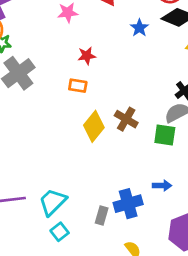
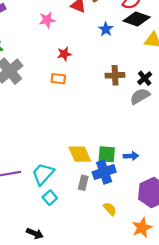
brown cross: (126, 119) -> (115, 75), moved, turned -30
yellow diamond: (94, 126) -> (80, 154), moved, turned -60
green square: (165, 135) -> (107, 154), moved

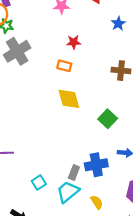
yellow diamond: (80, 154) -> (69, 99), moved
green square: (107, 154) -> (108, 119), moved, turned 30
cyan trapezoid: (43, 174) -> (68, 192), moved

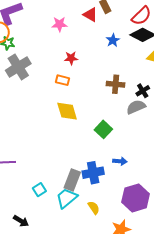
gray rectangle: (74, 173) -> (72, 180), size x1.5

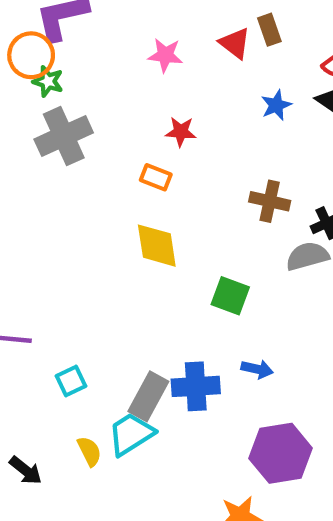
green square: (103, 129) -> (230, 296), turned -30
cyan square: (39, 190) -> (71, 381), moved
yellow semicircle: (94, 208) -> (89, 451), moved

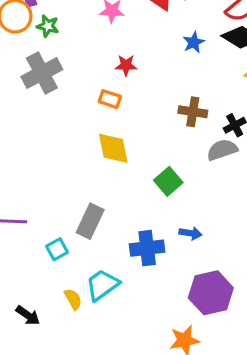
green star: (48, 81) -> (48, 26), moved
green square: (230, 296) -> (168, 181), turned 32
gray rectangle: (148, 396) -> (90, 221), moved

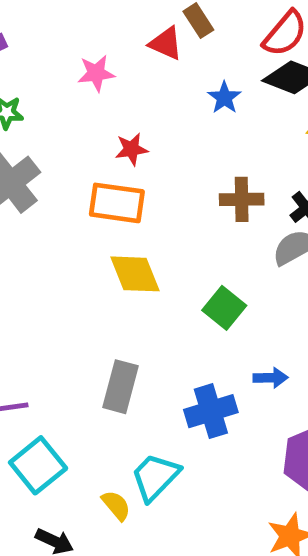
orange rectangle: (110, 99) -> (117, 203), size x1.6
cyan square: (57, 249) -> (38, 465), moved, size x1.6

